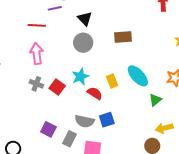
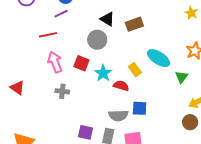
black triangle: (85, 19) -> (107, 19), moved
red square: (57, 87) -> (81, 63), moved
blue square: (107, 120) -> (140, 108), turned 35

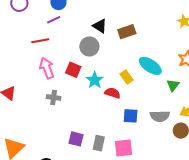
gray semicircle: (118, 115) -> (160, 116), moved

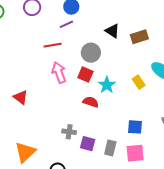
gray circle: (89, 46) -> (91, 53), moved
red semicircle: (112, 93) -> (91, 102), moved
gray cross: (54, 97) -> (69, 132), moved
blue square: (131, 116) -> (135, 127), moved

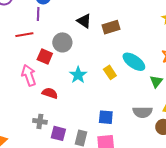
purple line: (66, 24) -> (38, 14), turned -64
pink arrow: (59, 73) -> (29, 75), moved
red square: (85, 74) -> (45, 56), moved
red semicircle: (91, 102) -> (50, 93), moved

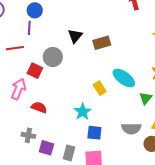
black triangle: (84, 21) -> (75, 36), turned 35
pink arrow: (29, 75) -> (18, 89), turned 40
cyan star: (78, 75) -> (83, 112), moved

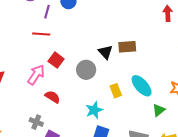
purple line: (29, 28) -> (47, 12), moved
black triangle: (75, 36) -> (105, 52), moved, turned -35
gray circle: (53, 57) -> (86, 70), moved

